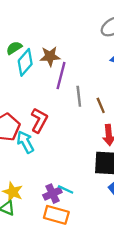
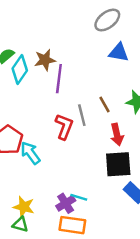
gray line: (79, 96) -> (82, 115), moved
red L-shape: (39, 120) -> (64, 127), moved

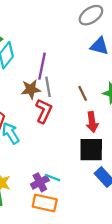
brown star: (45, 60) -> (31, 89), moved
gray line: (82, 115) -> (48, 87), moved

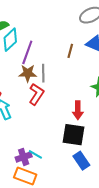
purple line: (42, 66) -> (27, 52), moved
brown line: (83, 93) -> (70, 51), moved, turned 32

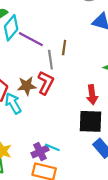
brown line: (70, 51) -> (64, 48), moved
purple line: (27, 52) -> (31, 39), turned -75
brown star: (28, 73) -> (27, 86), moved

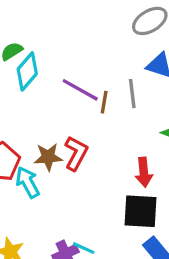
purple line: (31, 39) -> (80, 90), moved
gray line: (50, 60) -> (132, 94), moved

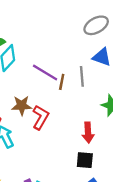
brown star: (48, 157) -> (22, 106), moved
black square: (141, 211) -> (85, 160), size x0.7

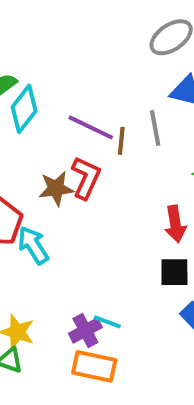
red L-shape: (40, 117) -> (86, 178), moved

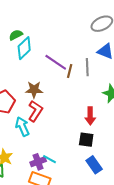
red L-shape: (86, 178) -> (35, 111), moved
cyan arrow: (33, 245) -> (22, 127), moved

